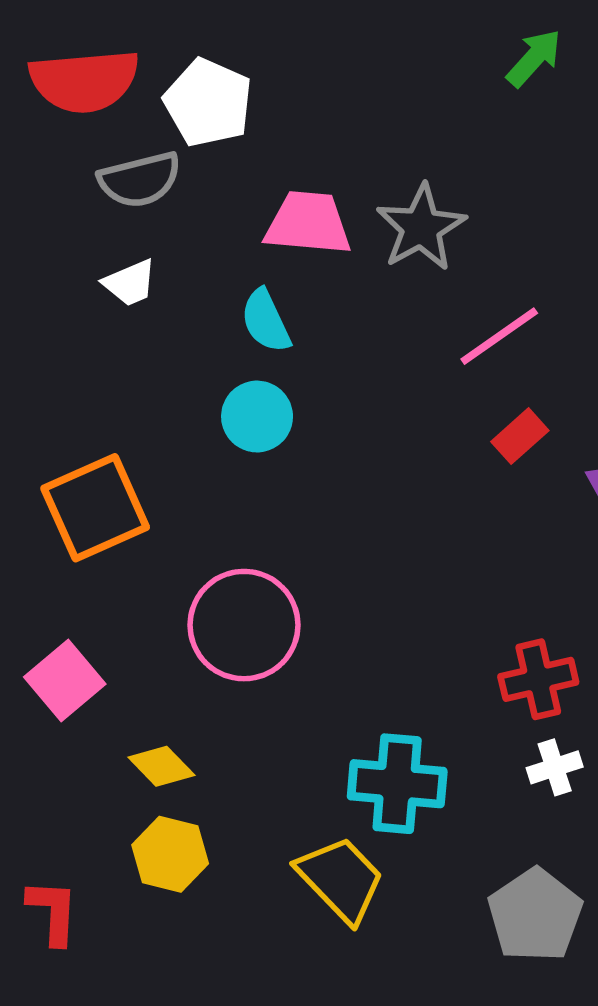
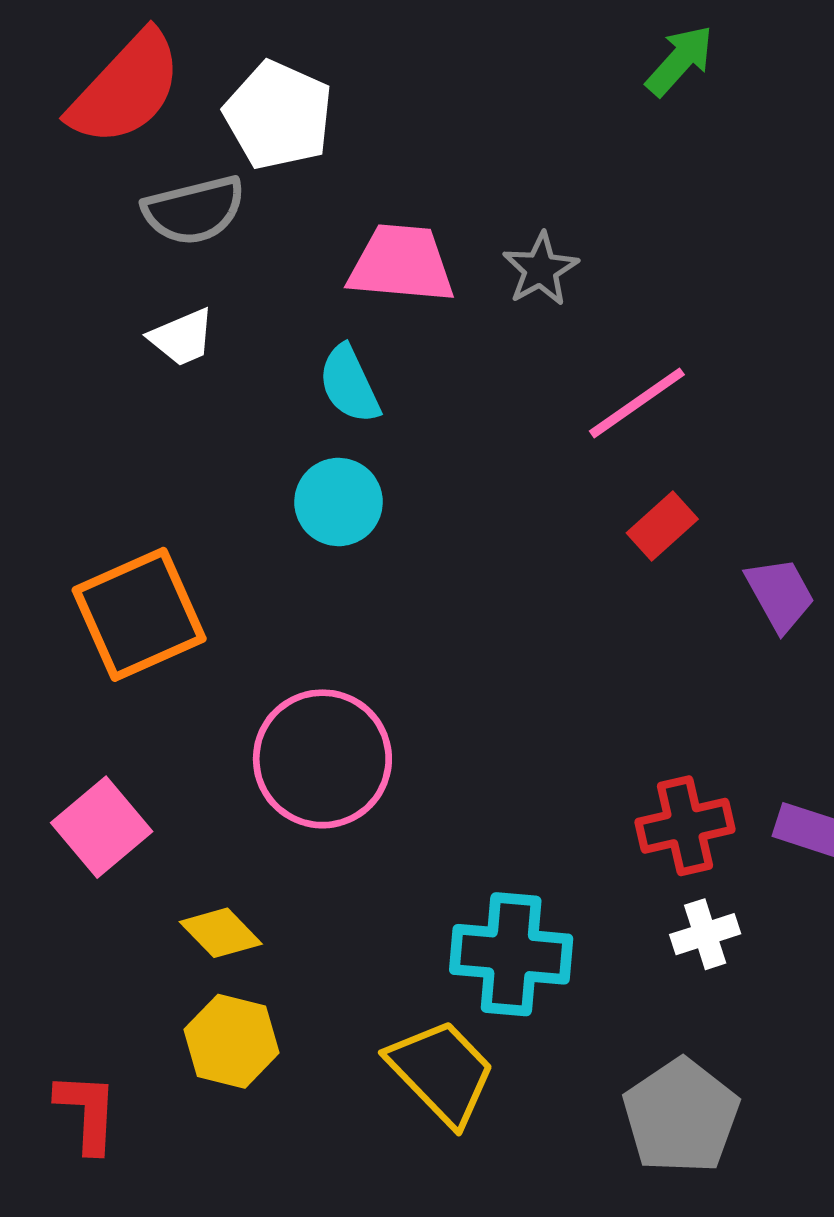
red semicircle: (84, 81) -> (126, 89), turned -42
gray star: (421, 228) -> (541, 269), size x0.7

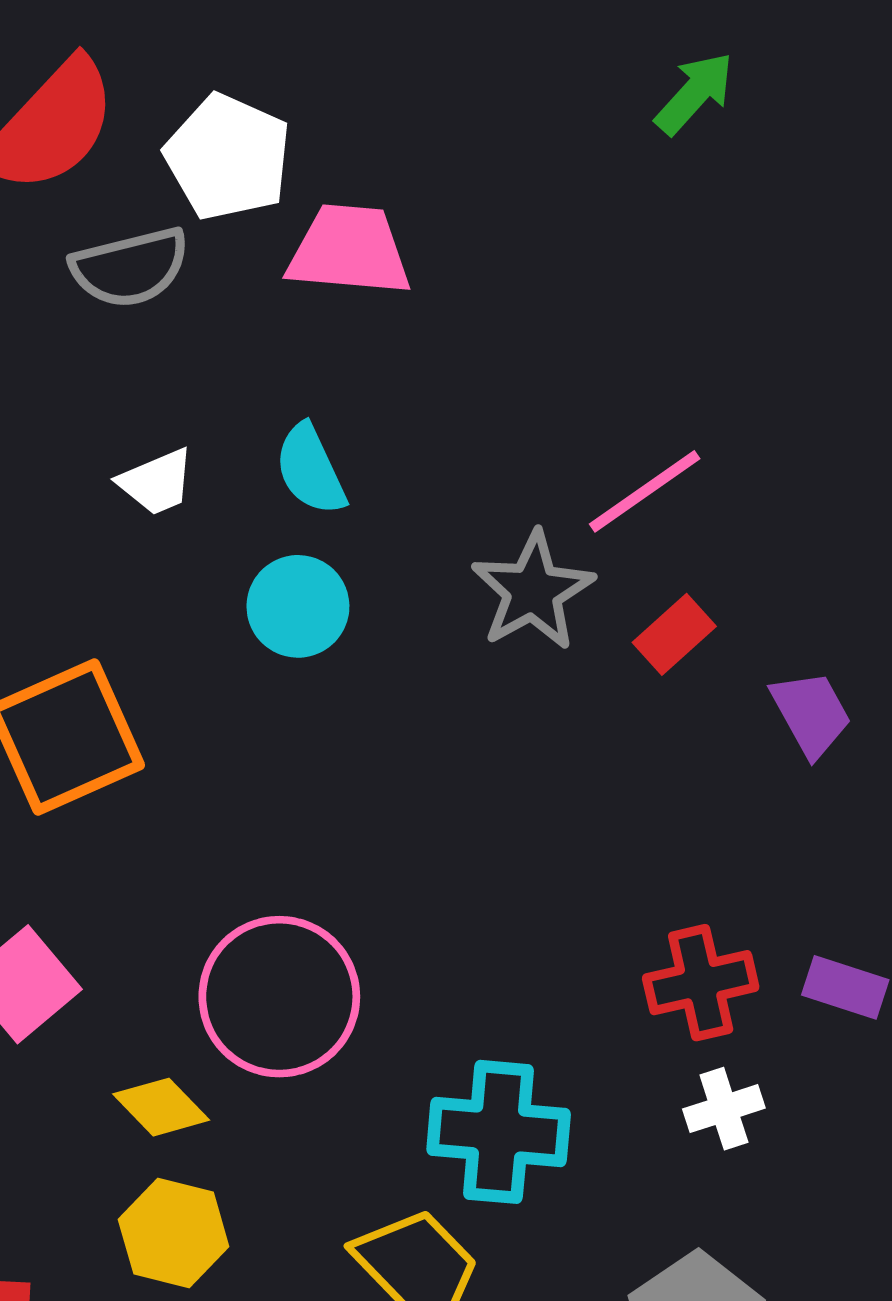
pink trapezoid: (401, 264) -> (349, 250), moved
gray star: (541, 269) -> (533, 591), moved, size x1.4
white trapezoid: (182, 337) -> (156, 482), moved
pink circle: (322, 759) -> (279, 997), moved

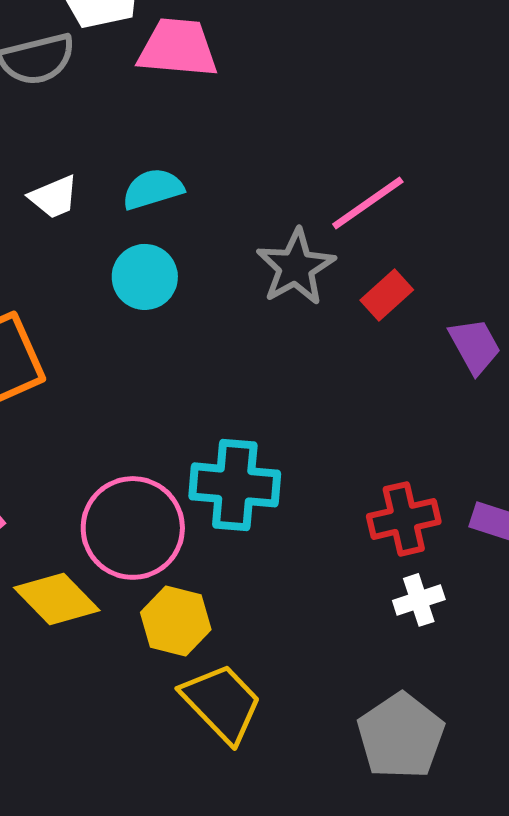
cyan semicircle: (310, 470) -> (153, 189), turned 98
yellow diamond: (161, 1107) -> (57, 599), size x1.4
cyan cross: (499, 1132) -> (235, 485), moved
yellow hexagon: (174, 1233) -> (176, 621), moved

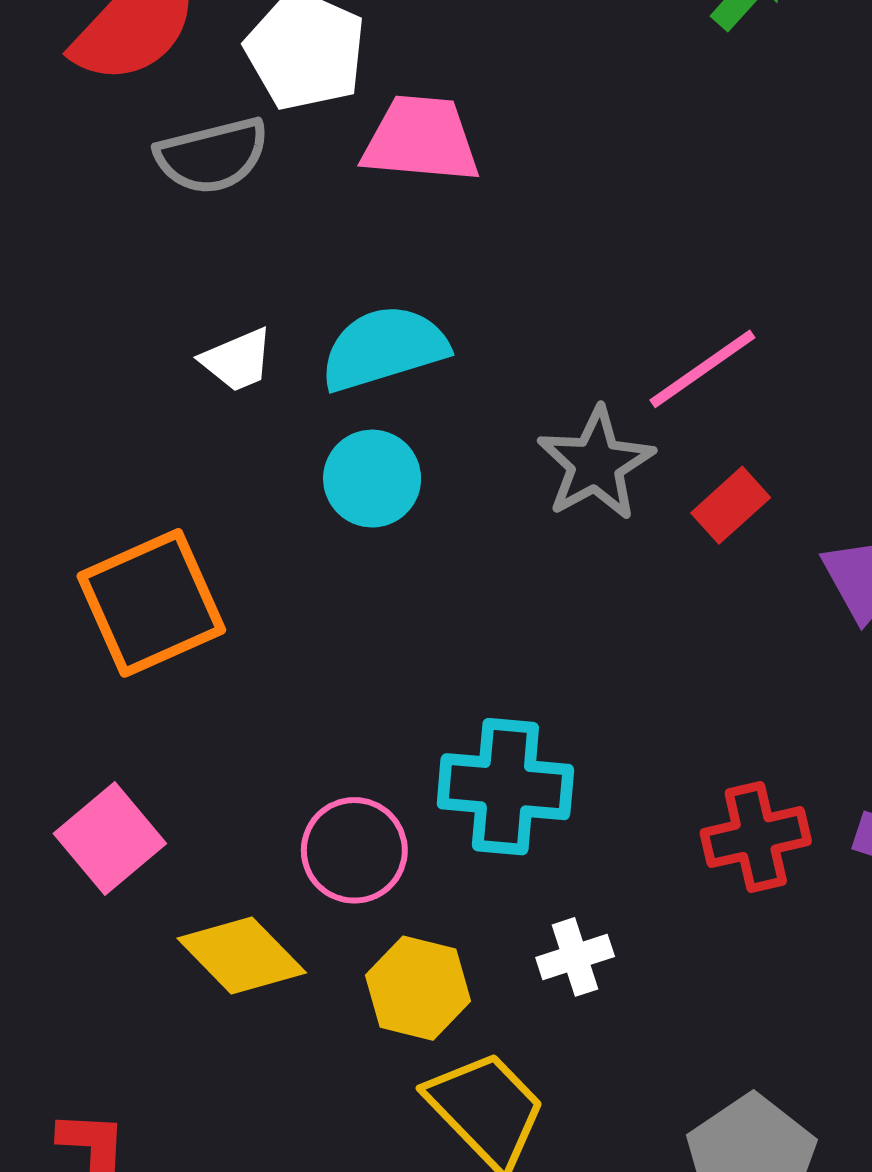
cyan semicircle: (153, 189) -> (384, 348), size x1.4
pink circle: (133, 528) -> (354, 850), size x0.7
white cross: (419, 600) -> (575, 957), moved

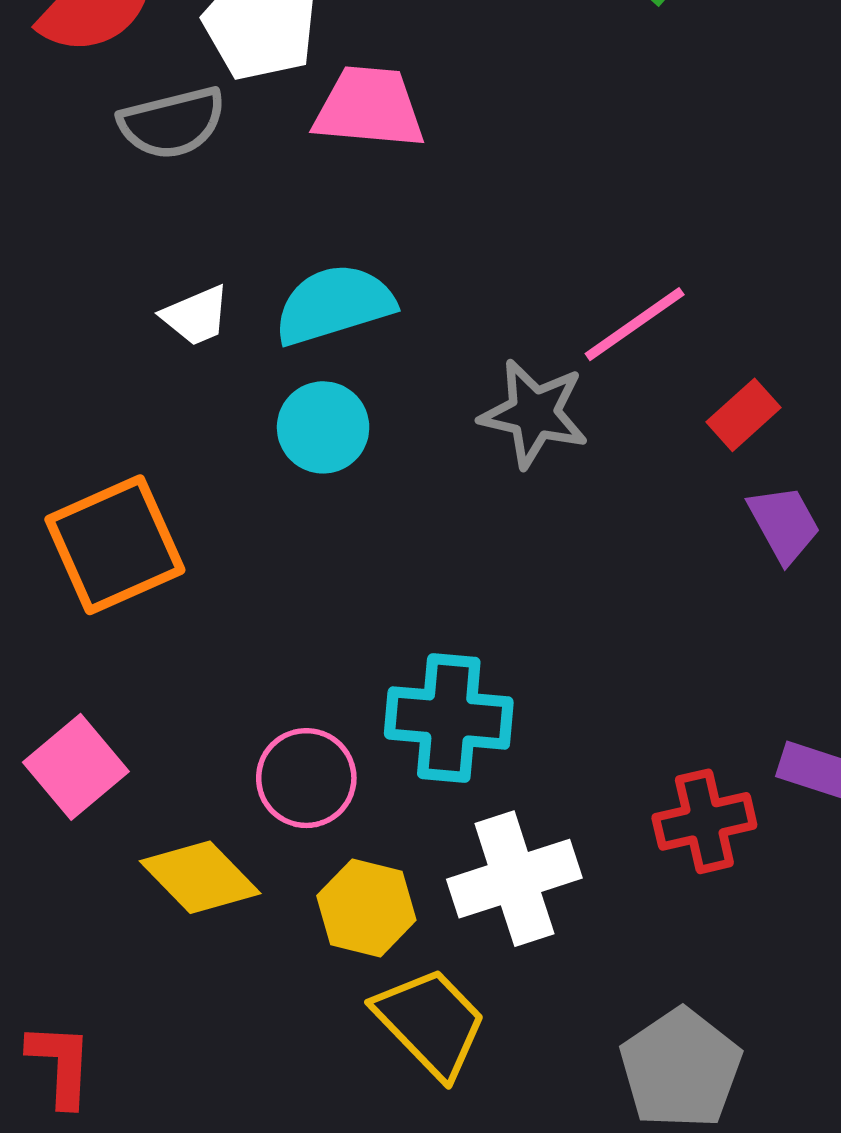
gray star: (596, 464) -> (534, 413), turned -30
red rectangle: (731, 505) -> (744, 415), moved
red cross: (756, 837) -> (704, 821), moved
white cross: (575, 957) -> (514, 879), size x1.8

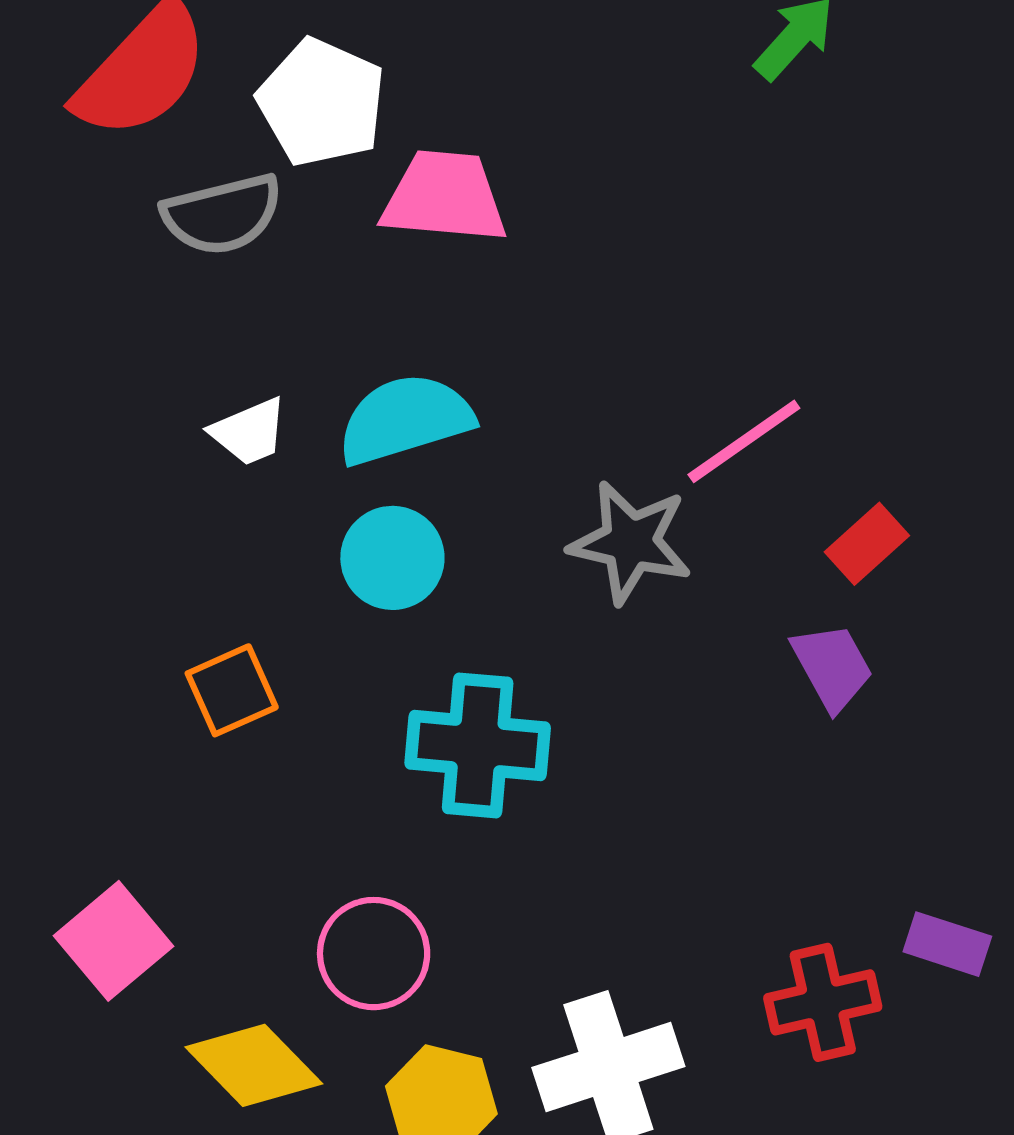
purple trapezoid: (784, 524) -> (832, 667), moved
orange square: (115, 545) -> (232, 690), moved, size x0.6
cyan cross: (449, 718) -> (478, 745), moved

